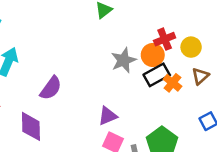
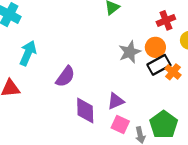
red cross: (165, 39) -> (166, 20), moved
purple diamond: (31, 126) -> (85, 110), moved

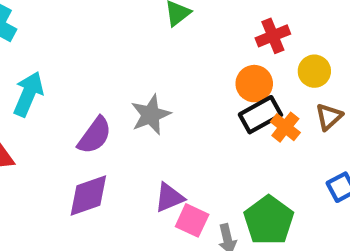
gray star: (130, 52) -> (151, 115), moved
purple triangle: (116, 101) -> (169, 198), moved
purple diamond: (85, 110) -> (88, 196), moved, turned 72

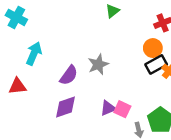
pink square: (192, 220) -> (122, 109), moved

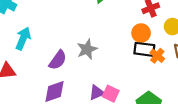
black rectangle: (156, 64) -> (144, 49), turned 36

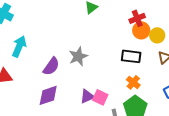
orange circle: (141, 33) -> (141, 30), moved
orange cross: (157, 56) -> (133, 82), moved

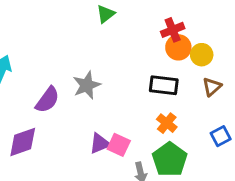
purple diamond: (48, 95) -> (23, 142), moved

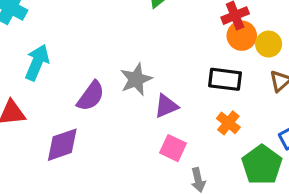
purple triangle: (100, 143) -> (166, 106), moved
green pentagon: (170, 159) -> (262, 165), moved

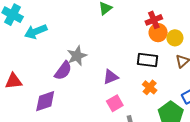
cyan arrow: (37, 63) -> (36, 32), moved, turned -135
gray star: (136, 79) -> (77, 56), moved
pink square: (173, 148) -> (115, 103), turned 35

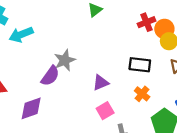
orange circle: (158, 33) -> (164, 29), moved

